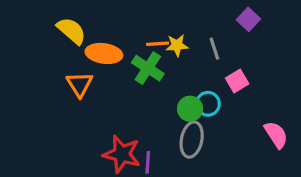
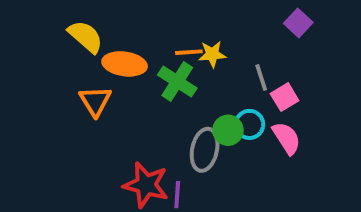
gray line: (214, 49) -> (261, 78), moved
pink semicircle: (276, 135) -> (287, 138), moved
gray ellipse: (192, 140) -> (205, 150), moved

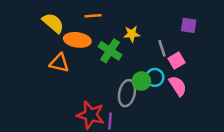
purple square: (298, 23) -> (189, 25), moved, turned -35
orange line: (189, 52) -> (93, 16), moved
orange triangle: (95, 101) -> (59, 63), turned -45

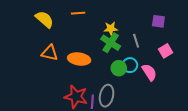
orange ellipse: (77, 40) -> (79, 59), moved
green cross: (110, 51) -> (111, 43), moved
pink square: (177, 60) -> (166, 51), moved
gray ellipse: (127, 93) -> (107, 96), moved

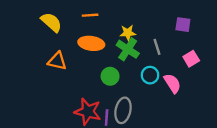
orange ellipse: (79, 59) -> (91, 43), moved
green circle: (119, 68) -> (110, 76), moved

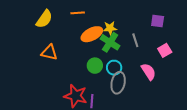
yellow semicircle: (51, 22) -> (44, 19), turned 84
orange ellipse: (91, 43) -> (92, 34), moved, turned -35
cyan circle: (150, 75) -> (114, 68), moved
gray ellipse: (123, 110) -> (118, 83), moved

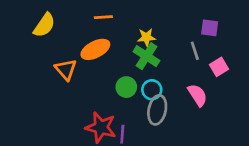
yellow semicircle: (44, 19) -> (44, 25), moved
orange ellipse: (92, 34) -> (95, 49), moved
gray line: (135, 40) -> (195, 51), moved
orange triangle: (49, 52) -> (66, 70), turned 36

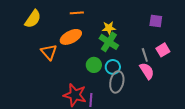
gray line: (195, 51) -> (145, 55), moved

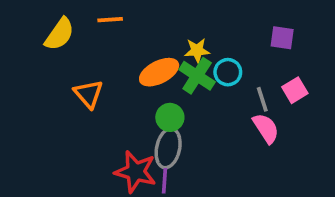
orange line: (77, 13) -> (110, 20), moved
orange ellipse: (71, 37) -> (159, 72), moved
cyan circle: (113, 67) -> (228, 72), moved
gray ellipse: (117, 82) -> (168, 148), moved

